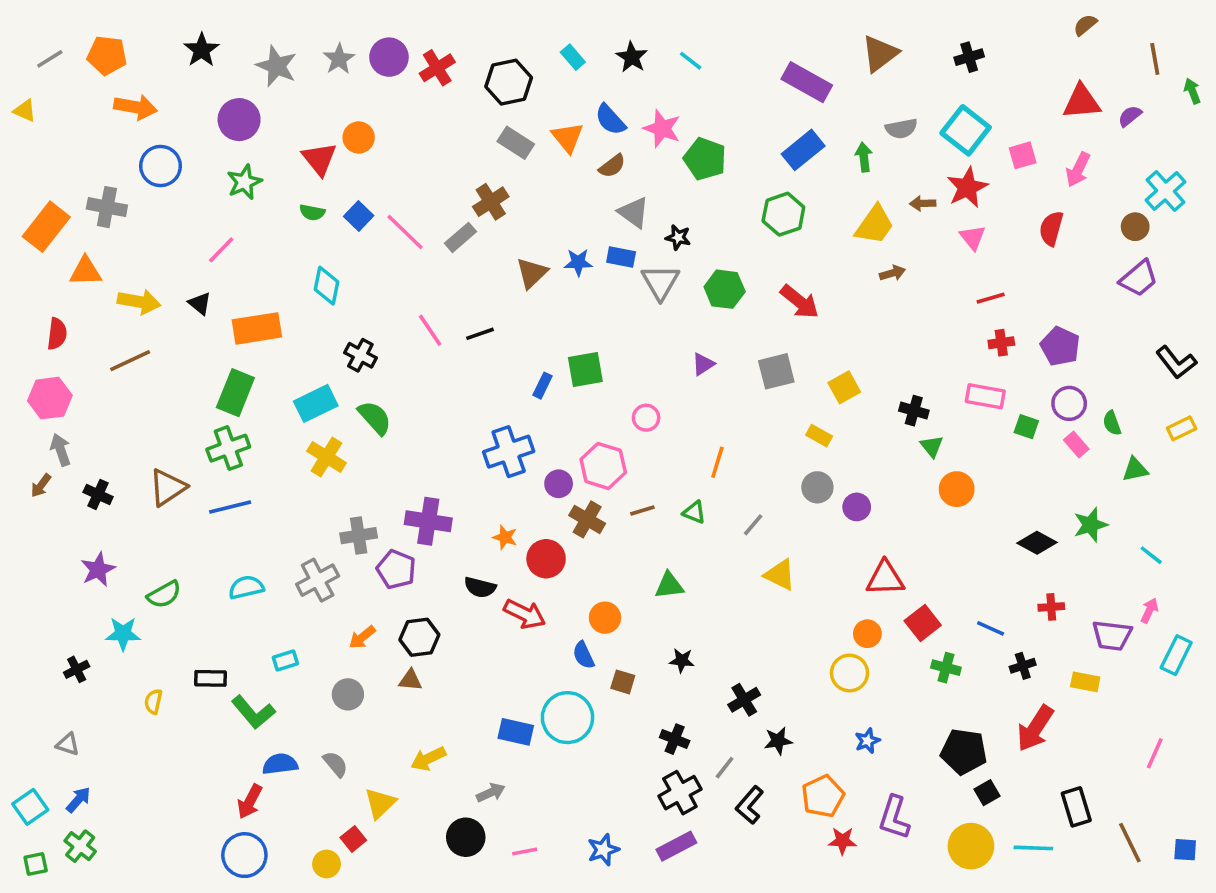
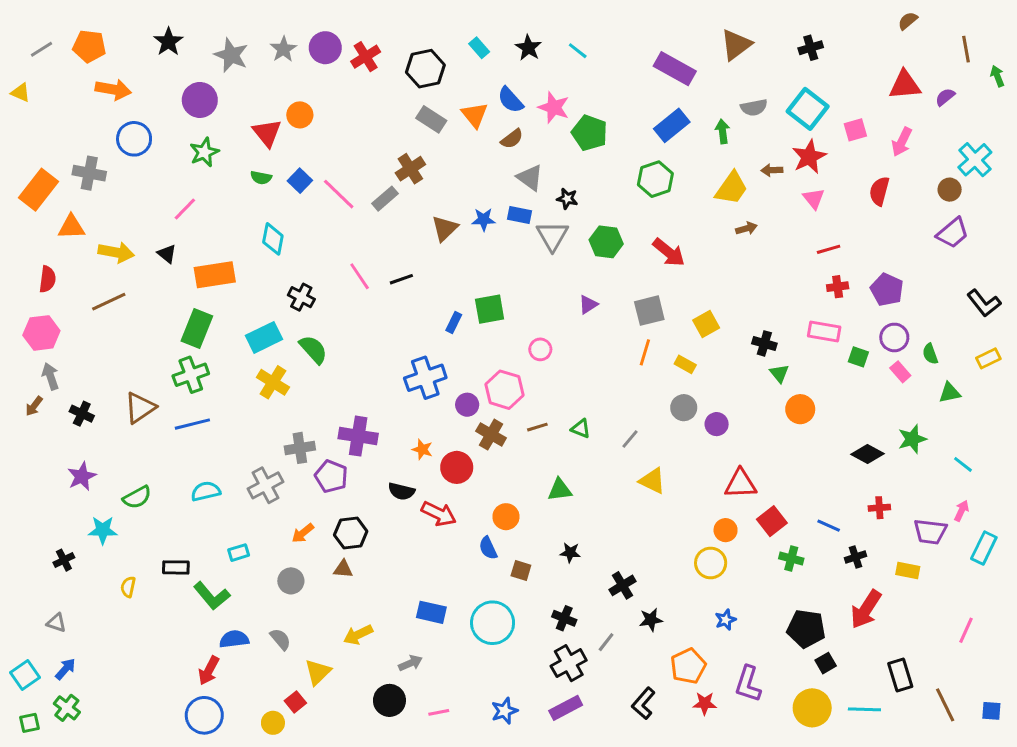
orange line: (717, 462) -> (645, 352), moved
cyan circle: (567, 718) -> (493, 623), moved
black L-shape: (750, 805) -> (643, 703), moved

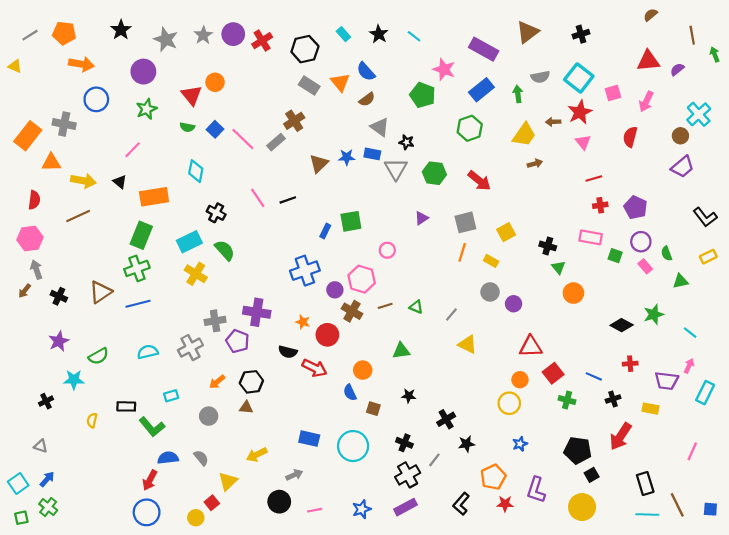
pink star: (554, 107) -> (444, 69), moved
cyan line: (864, 709) -> (647, 515), moved

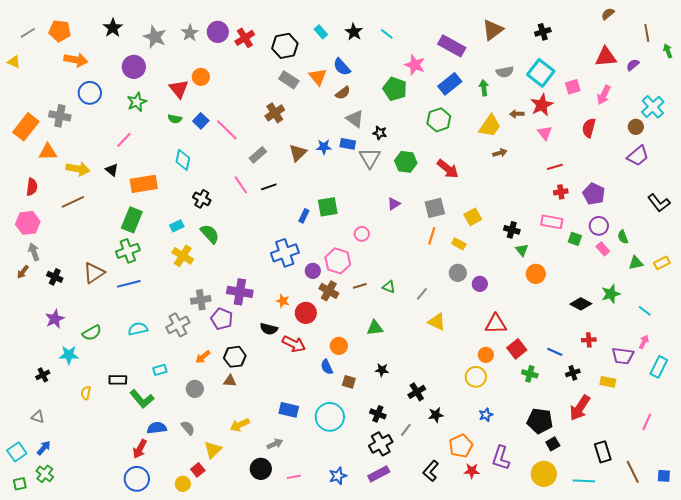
gray rectangle: (276, 142) -> (258, 155), moved
cyan rectangle: (189, 242) -> (177, 226), size x0.6
yellow rectangle: (708, 257) -> (662, 263), moved
cyan line: (647, 515) -> (584, 481), moved

